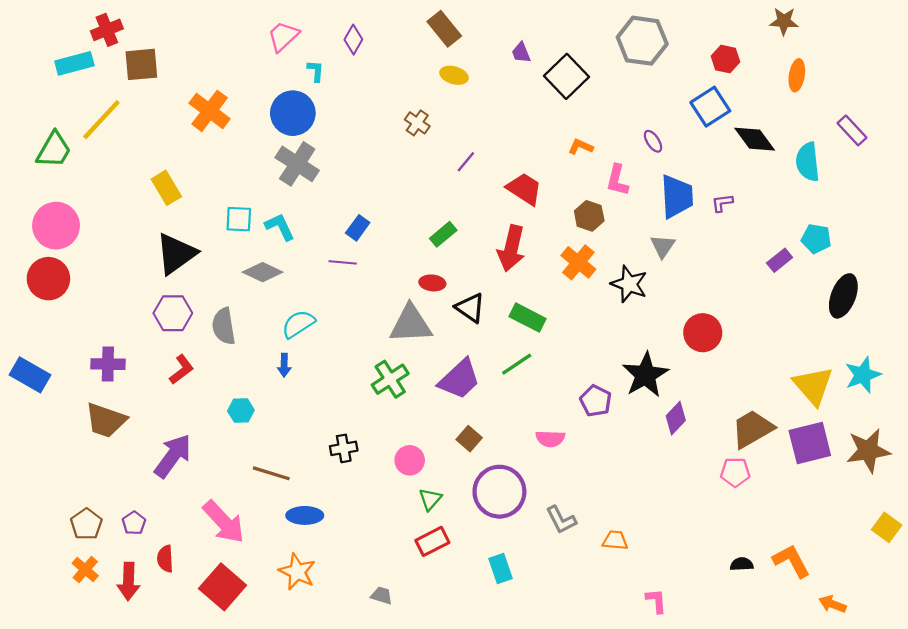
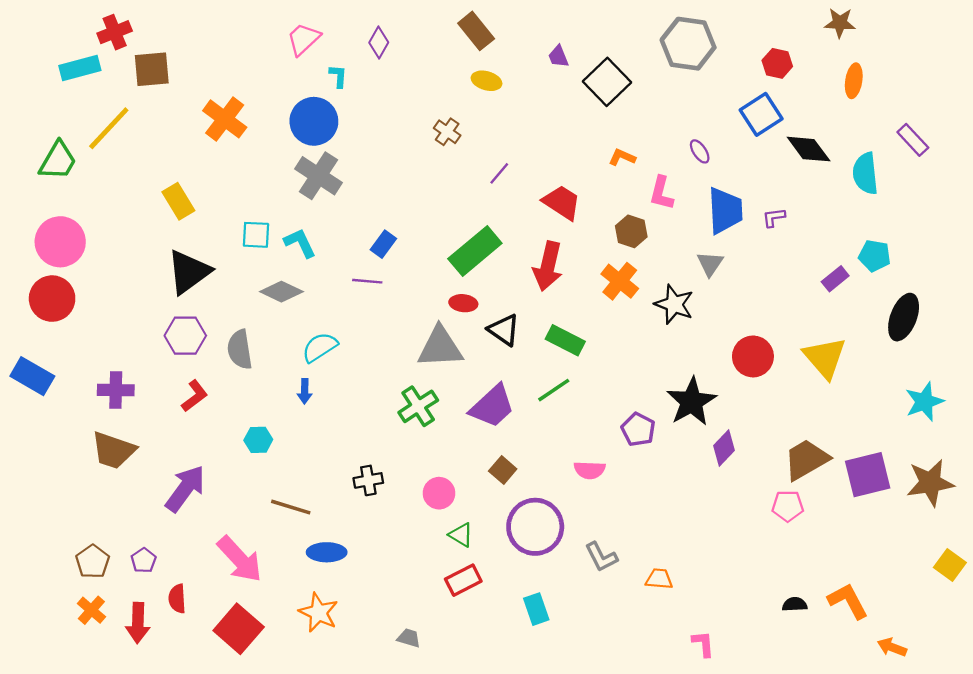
green rectangle: (443, 234) -> (475, 251), size x1.8
blue rectangle: (30, 375) -> (32, 376), moved
yellow triangle: (813, 386) -> (825, 358), moved
green triangle: (430, 499) -> (461, 535), turned -40

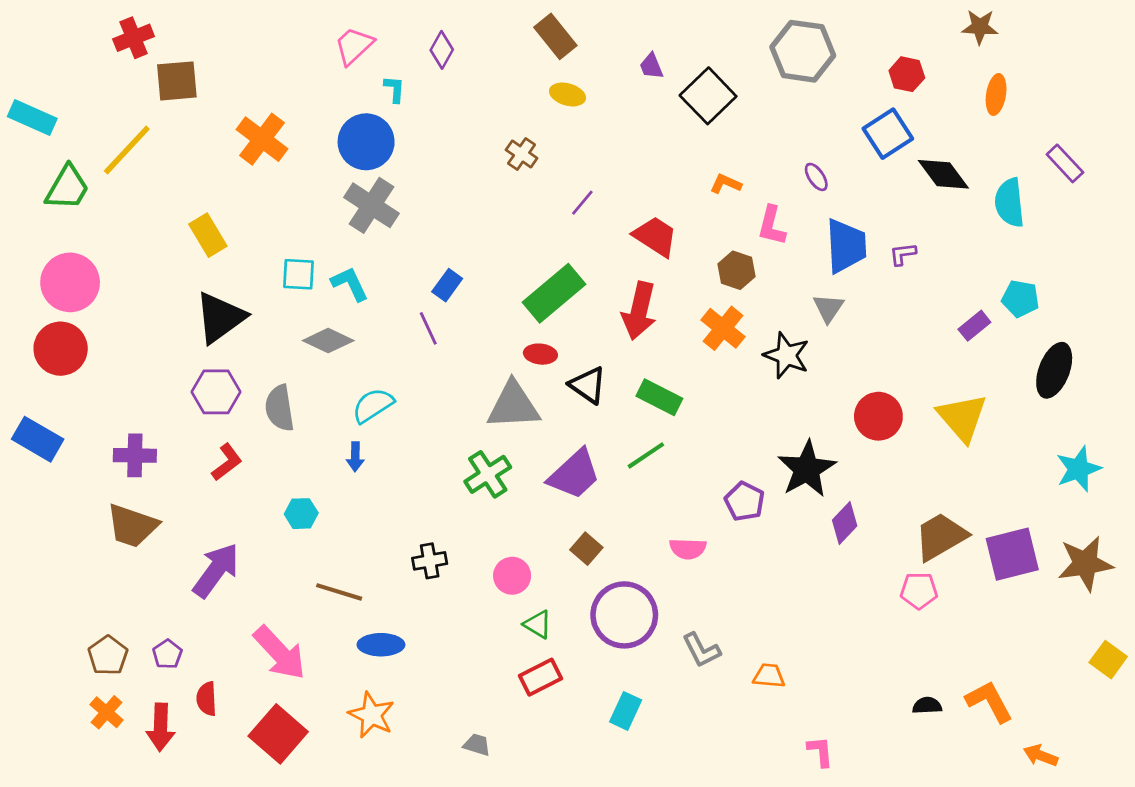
cyan rectangle: (80, 68) -> (32, 117), moved, turned 39
purple line: (367, 281) -> (428, 328), turned 60
cyan rectangle: (536, 609) -> (626, 711), turned 44

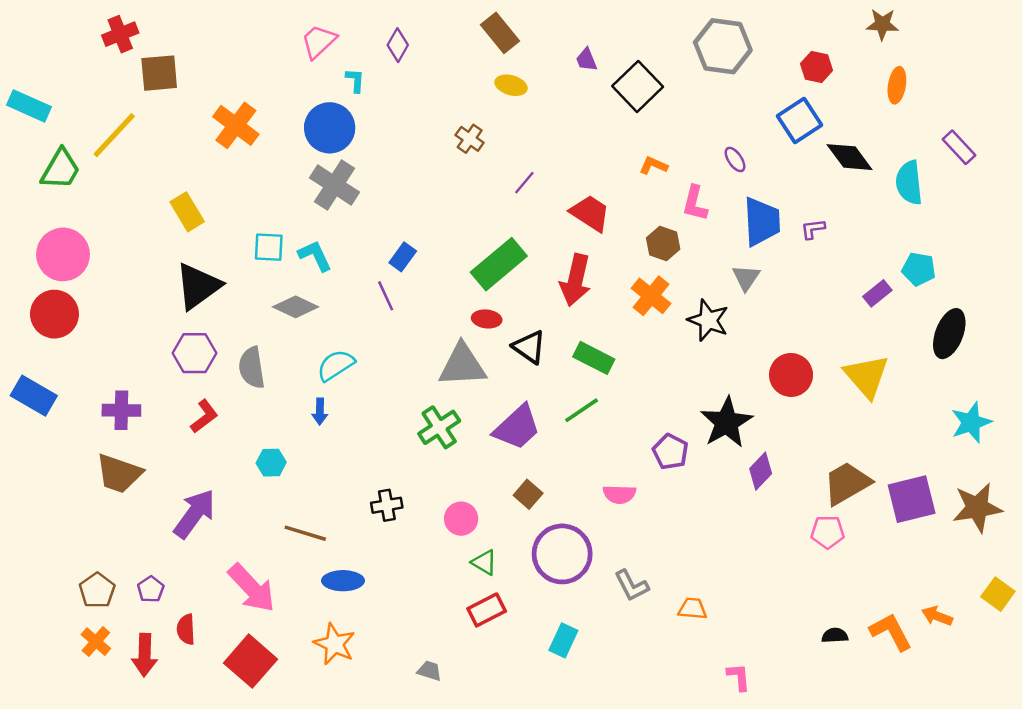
orange arrow: (1041, 756) -> (937, 616), moved

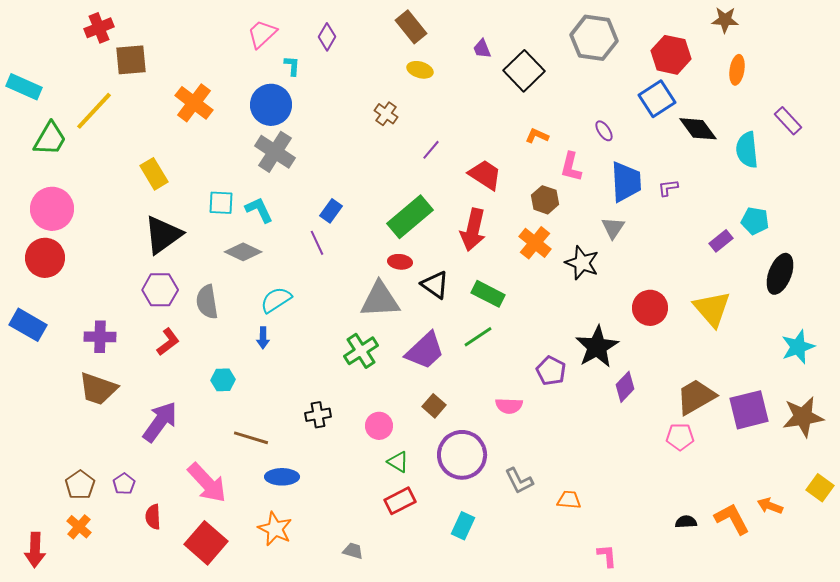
red hexagon: (817, 67) -> (671, 55), size x1.5
red arrow: (145, 655) -> (35, 550), moved

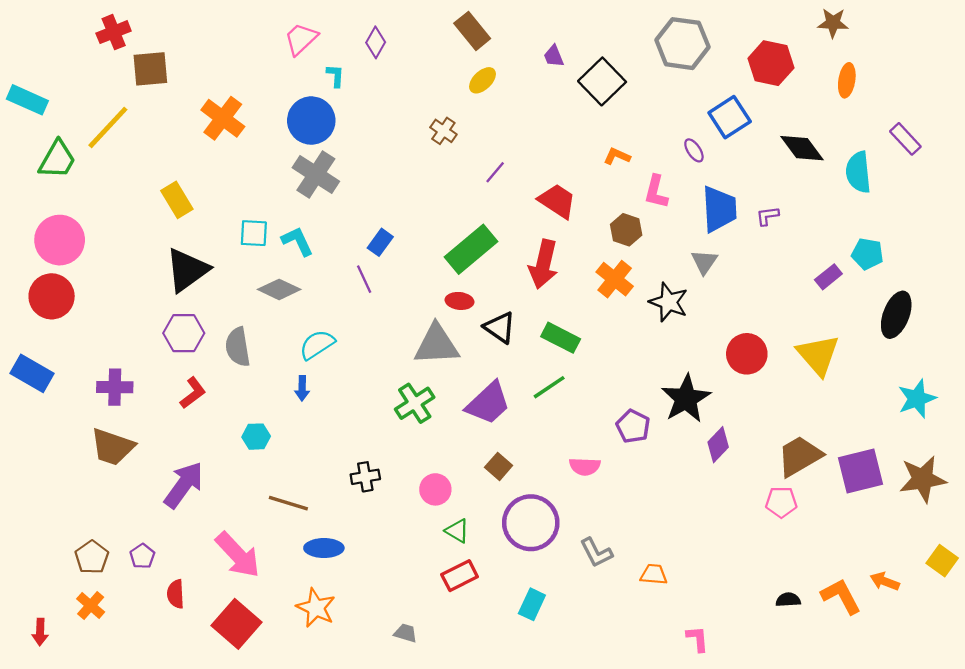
yellow ellipse: (420, 70) -> (482, 80), turned -60
blue square: (657, 99) -> (730, 117), moved
red arrow: (35, 550) -> (40, 632), size x0.7

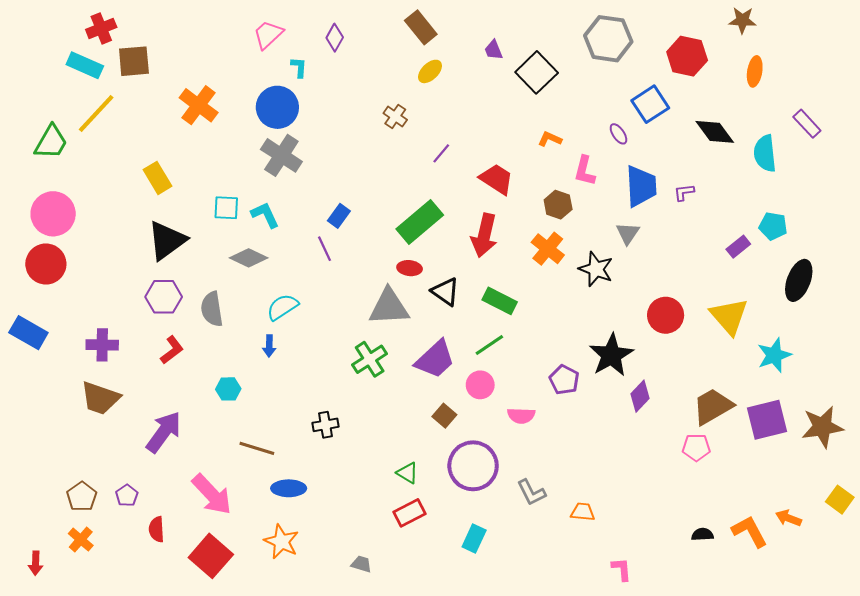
cyan rectangle: (27, 100) -> (85, 65), moved
cyan star: (917, 399) -> (774, 355), moved
pink circle: (435, 489) -> (480, 385), moved

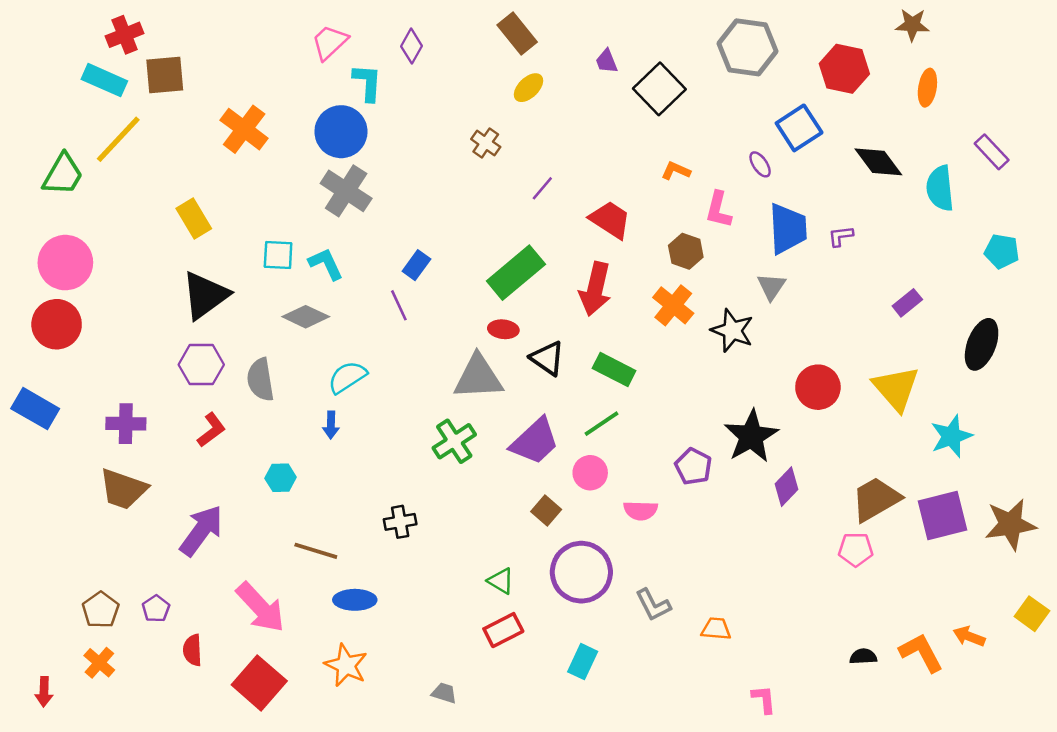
cyan L-shape: (299, 67) -> (367, 83), size x1.5
cyan pentagon: (773, 226) -> (1002, 251), moved

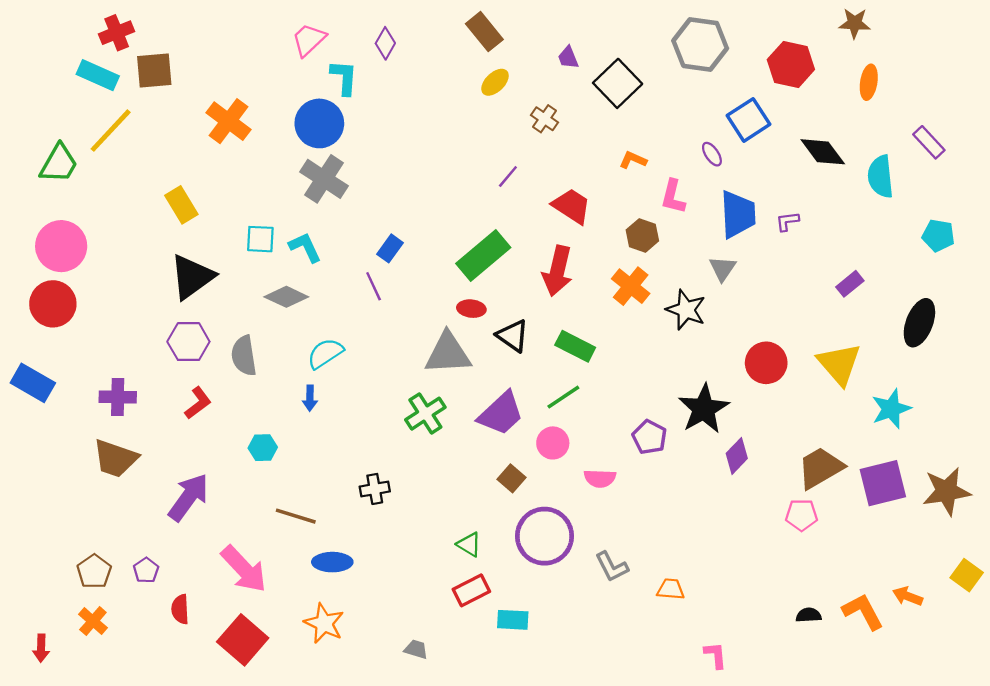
brown cross: (486, 143) -> (545, 119), moved
cyan rectangle: (583, 662) -> (513, 620), moved, turned 68

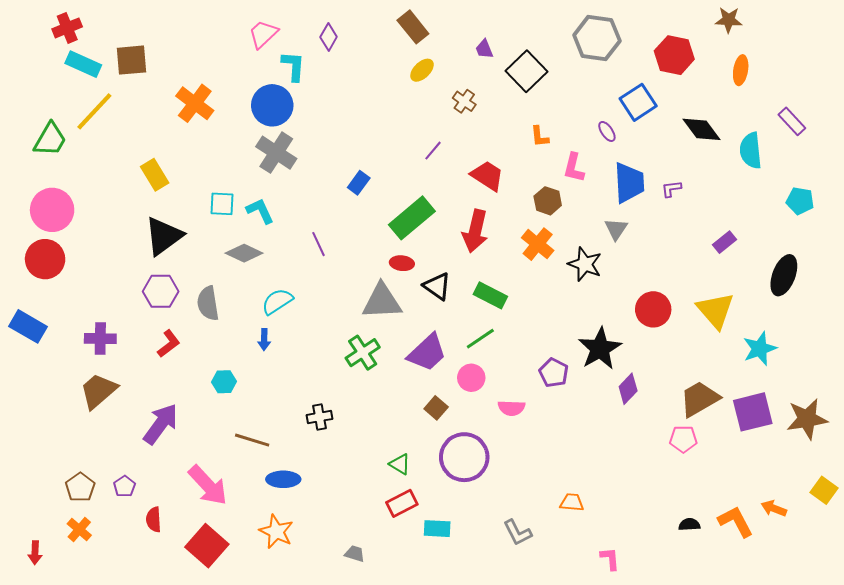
red cross: (117, 33) -> (67, 28), moved
orange L-shape: (633, 160) -> (540, 137), turned -120
blue rectangle: (390, 248) -> (359, 183), moved
brown trapezoid: (115, 458) -> (98, 391), turned 120
gray L-shape: (612, 567) -> (517, 533), moved

